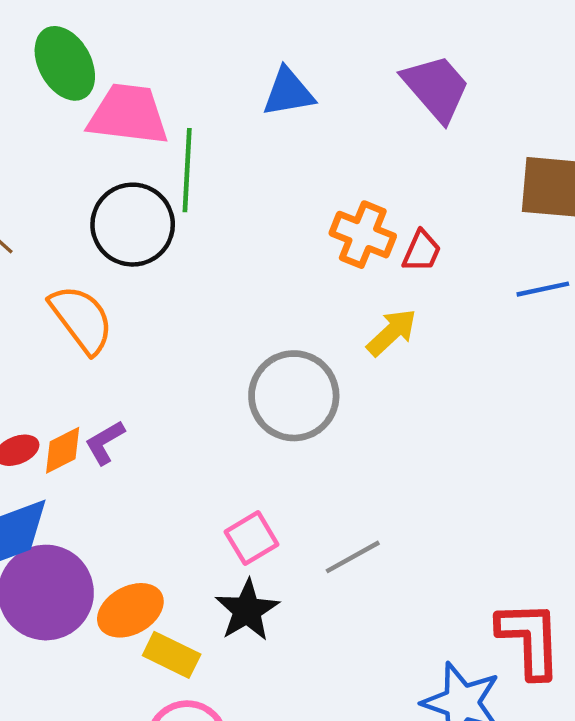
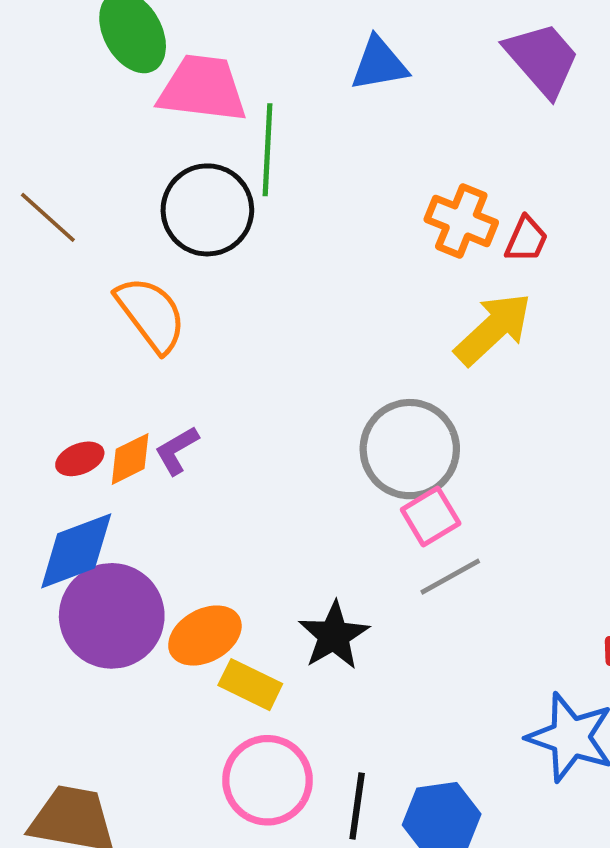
yellow arrow: (392, 332) -> (493, 329), size x1.4
gray circle: (294, 396) -> (410, 449), moved
pink square: (252, 538) -> (431, 517), moved

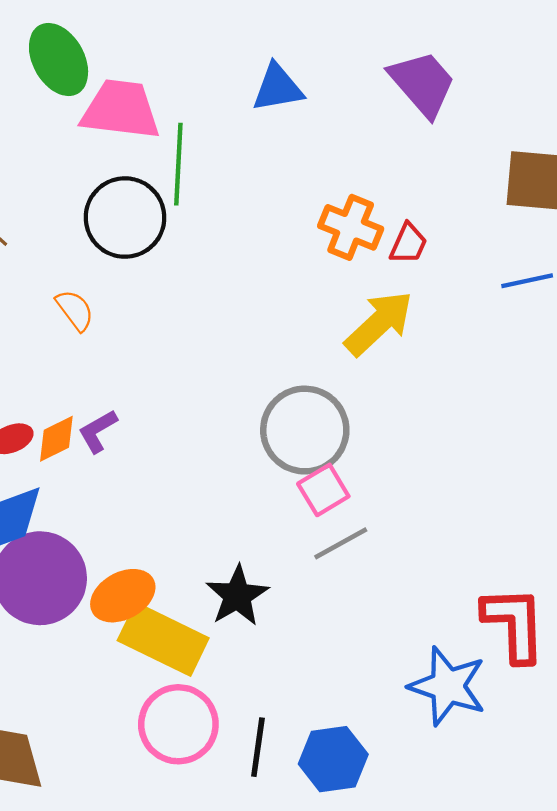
orange semicircle: (151, 314) -> (75, 310), size x0.6
yellow rectangle: (250, 685) -> (163, 639), size x1.6

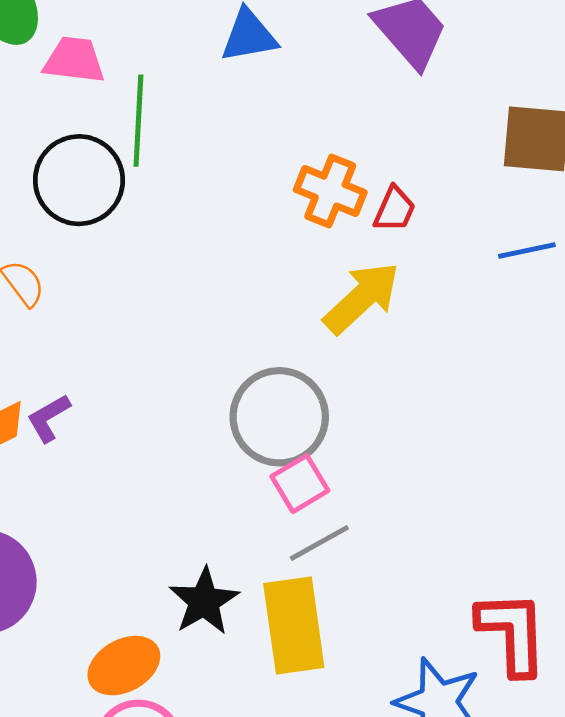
pink trapezoid: (121, 110) -> (74, 60), size x0.7
orange ellipse: (123, 596) -> (124, 666), moved
yellow rectangle: (163, 639) -> (294, 626), moved, turned 56

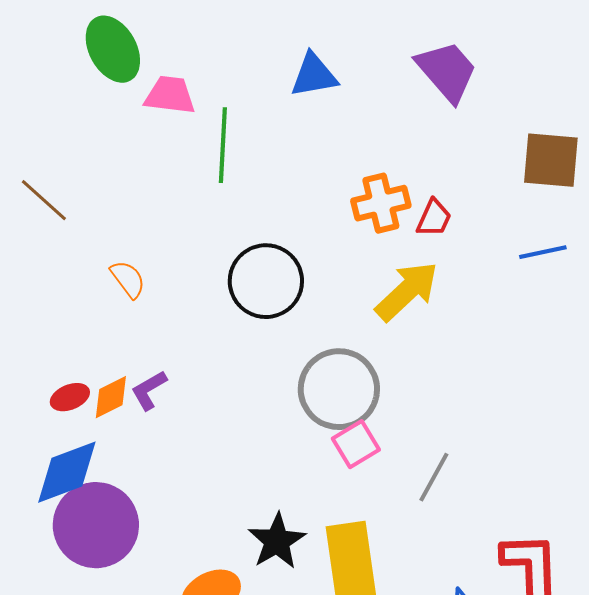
black circle: (79, 180) -> (266, 281), moved
orange cross: (330, 191) -> (381, 203), turned -36
gray line: (319, 543) -> (434, 477), moved, turned -32

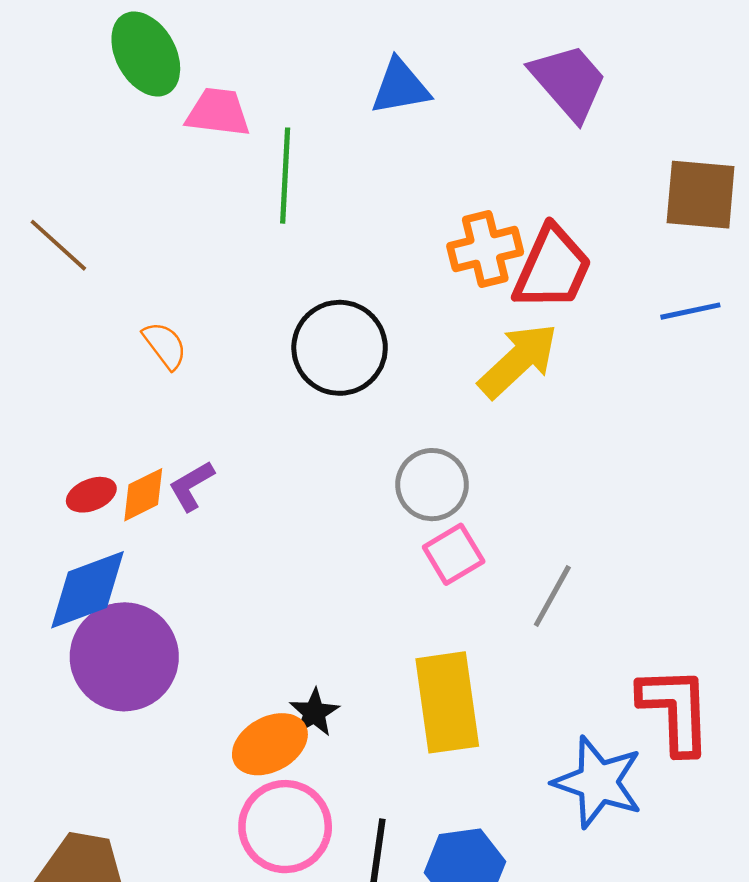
red trapezoid: (434, 218) -> (552, 268), size x1.8
gray circle: (339, 389) -> (432, 485), size x0.7
black star: (277, 541) -> (314, 713), moved, size x0.7

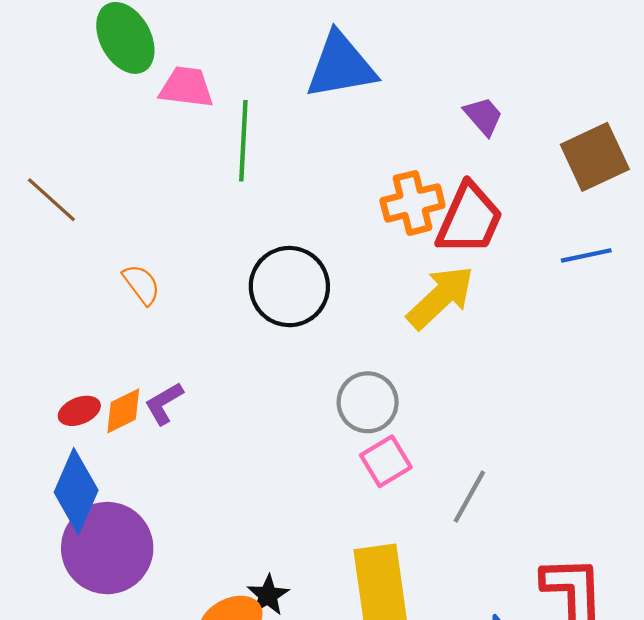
purple trapezoid: (569, 82) -> (483, 116), moved, size x0.6
blue triangle: (400, 87) -> (341, 66), size x1.4
brown square: (701, 195) -> (595, 157), turned -30
blue diamond: (88, 590) -> (76, 491), turned -46

